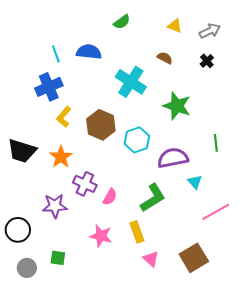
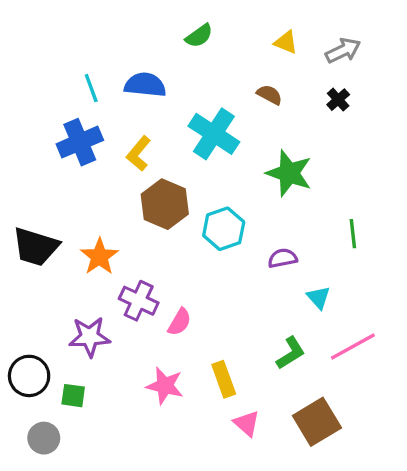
yellow L-shape: (64, 117) -> (139, 154), moved
purple semicircle: (173, 158) -> (283, 258), size x0.6
green L-shape: (153, 198) -> (291, 353), moved, size x0.7
green square: (58, 258) -> (73, 396), moved

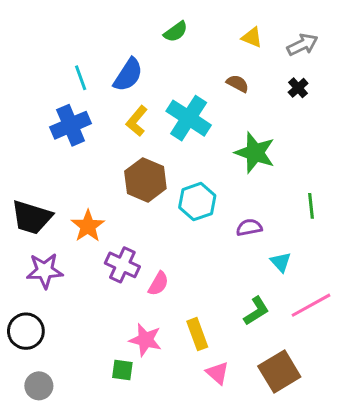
blue semicircle: (145, 85) -> (128, 75), turned 117
yellow L-shape: (139, 154) -> (137, 121), moved
purple star: (90, 337) -> (45, 271), moved
green square: (73, 396) -> (122, 370), moved

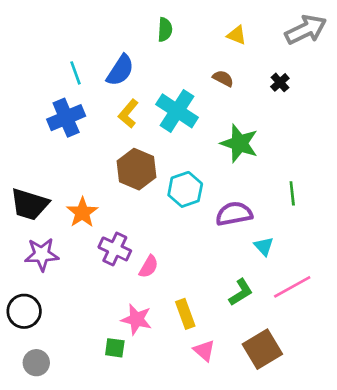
green semicircle: (176, 32) -> (165, 30), turned -50
gray arrow: (302, 45) -> (306, 30), moved, size x1.4
purple semicircle: (249, 227) -> (234, 214), size x1.5

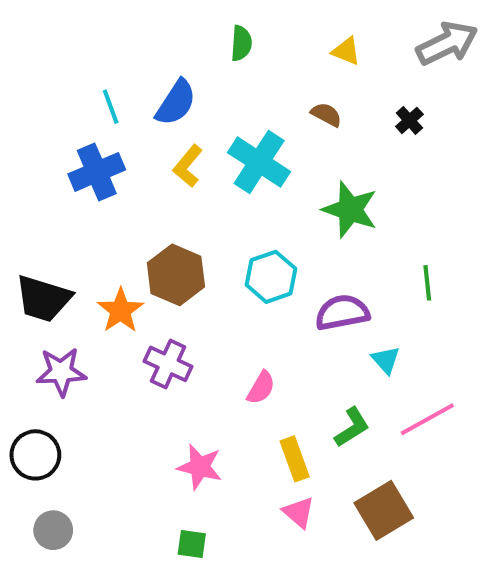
brown hexagon: (136, 169) -> (176, 275), moved
pink semicircle: (149, 267) -> (261, 388), moved
yellow rectangle: (185, 314) -> (295, 459), moved
green square: (115, 348) -> (192, 544), moved

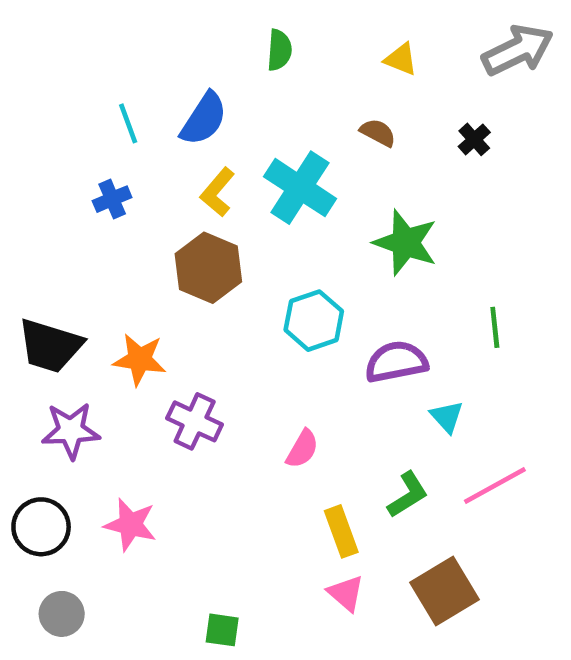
blue cross: (97, 172) -> (112, 199), size x0.6
brown hexagon: (176, 275) -> (208, 268), moved
orange star: (121, 310) -> (140, 359), turned -30
pink star: (200, 467) -> (130, 525), moved

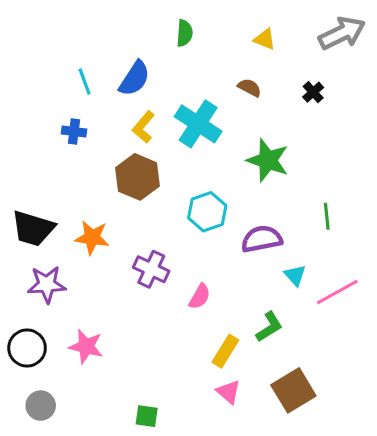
blue cross: (112, 199) -> (74, 132), turned 30
purple cross: (195, 421) -> (151, 269), moved
pink line: (495, 486) -> (337, 292), moved
yellow rectangle: (341, 531) -> (225, 351), turned 52

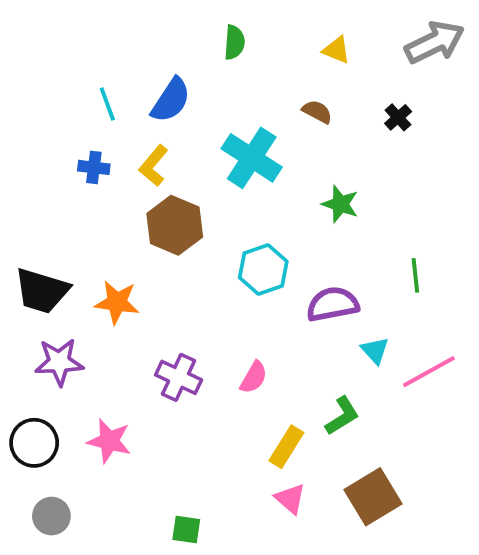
yellow L-shape: (144, 127) -> (154, 166), moved
green star: (268, 160) -> (340, 204), size x0.7
purple cross: (151, 269) -> (179, 377), moved

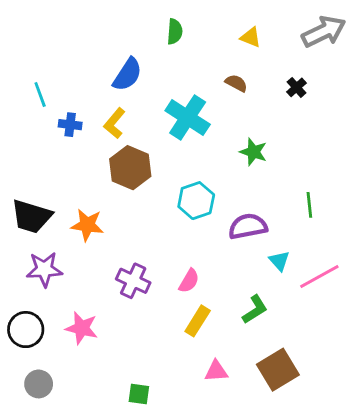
cyan line: (107, 104) -> (40, 95), moved
yellow rectangle: (286, 447) -> (198, 321), moved
pink triangle: (290, 499) -> (216, 371), turned -45

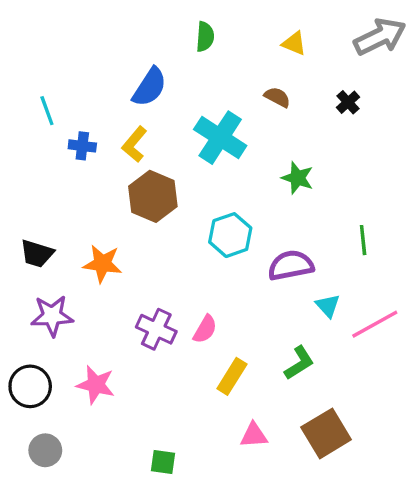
black trapezoid: (31, 216) -> (37, 254), size x0.7
pink semicircle: (189, 281) -> (205, 329), moved

